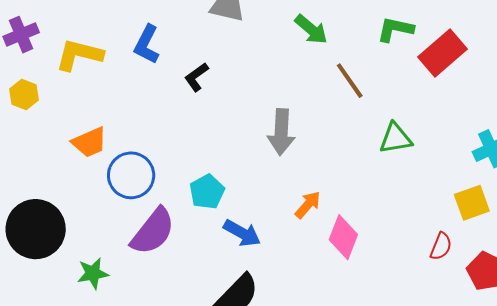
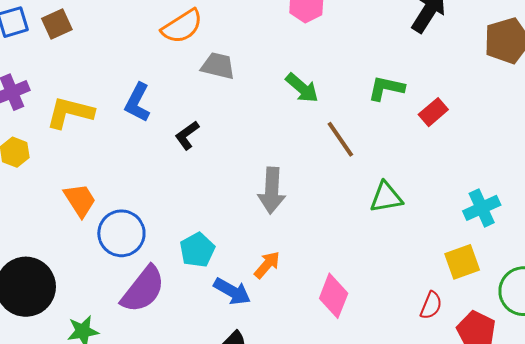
red rectangle: (442, 53) -> (433, 112), size x0.6
orange trapezoid: (89, 142) -> (80, 200), turned -99
orange arrow: (308, 205) -> (267, 265), moved

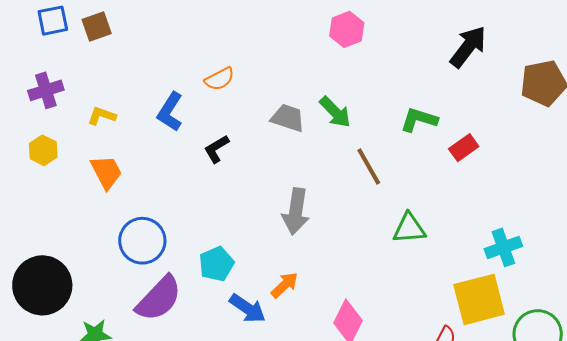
orange semicircle: (182, 26) -> (219, 79), moved, size x0.7
gray trapezoid: (218, 66) -> (288, 118), moved
yellow L-shape: (70, 113) -> (102, 116), size x0.6
orange trapezoid: (80, 200) -> (106, 172), moved
yellow square: (462, 262) -> (479, 299), size x1.5

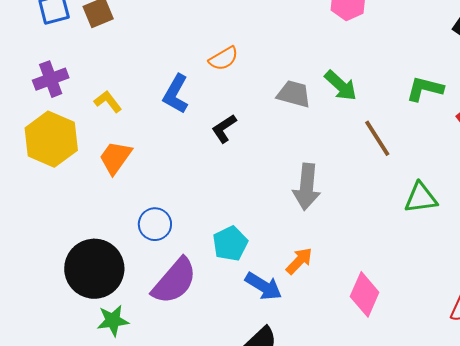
yellow L-shape: (102, 116) -> (108, 102), turned 36
yellow hexagon: (43, 150) -> (51, 139), size x1.8
orange trapezoid: (106, 172) -> (115, 158), turned -114
blue circle: (142, 241) -> (155, 224), size x0.7
black circle: (42, 285) -> (94, 269), moved

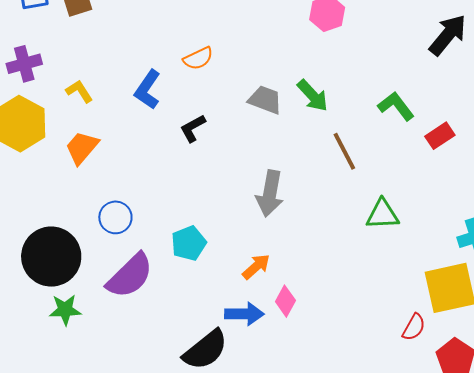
green L-shape: (425, 89) -> (396, 106), turned 33
blue arrow: (263, 286) -> (244, 314), moved, turned -36
pink diamond: (365, 294) -> (285, 301), moved, size x0.7

